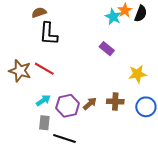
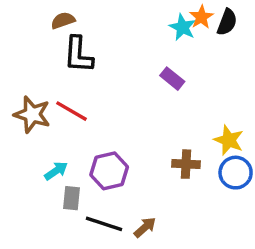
yellow star: (137, 74) -> (229, 140), moved, turned 30
cyan arrow: (43, 100) -> (56, 171), moved
brown arrow: (90, 104) -> (145, 227), moved

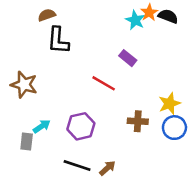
black semicircle: (227, 22) -> (168, 16), turned -90
red line: (71, 111) -> (104, 83), moved
yellow star: (229, 140) -> (169, 104), turned 30
gray rectangle: (71, 198) -> (27, 141), moved

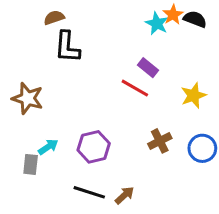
red line: (104, 83) -> (135, 88), moved
yellow star: (169, 104) -> (194, 95), moved
brown cross: (138, 121) -> (160, 141), turned -30

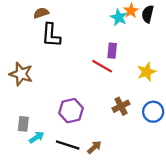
black semicircle: (195, 19) -> (148, 14), turned -98
purple rectangle: (148, 68) -> (112, 51), turned 56
cyan arrow: (48, 147) -> (37, 137), moved

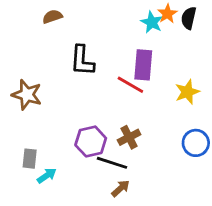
black L-shape: (51, 35) -> (82, 61), moved
purple rectangle: (112, 51) -> (143, 65), size x1.5
brown cross: (121, 106) -> (129, 137), moved
black line: (68, 145) -> (112, 163), moved

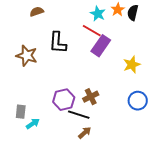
cyan star: (152, 22) -> (98, 14), moved
purple rectangle: (143, 65) -> (101, 46), turned 30
red line: (130, 85) -> (92, 31), moved
brown star: (27, 95) -> (27, 56), moved

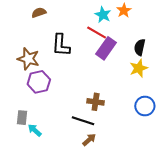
black semicircle: (133, 13) -> (140, 47), moved
brown cross: (91, 97) -> (96, 102), turned 35
purple hexagon: (64, 100) -> (39, 82), moved
cyan arrow: (33, 124) -> (35, 130), turned -104

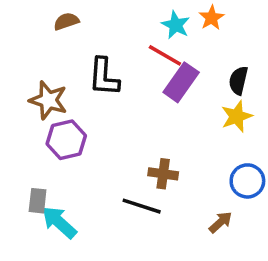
cyan arrow: (35, 130) -> (59, 222), size x1.5
brown arrow: (89, 140) -> (220, 222), moved

